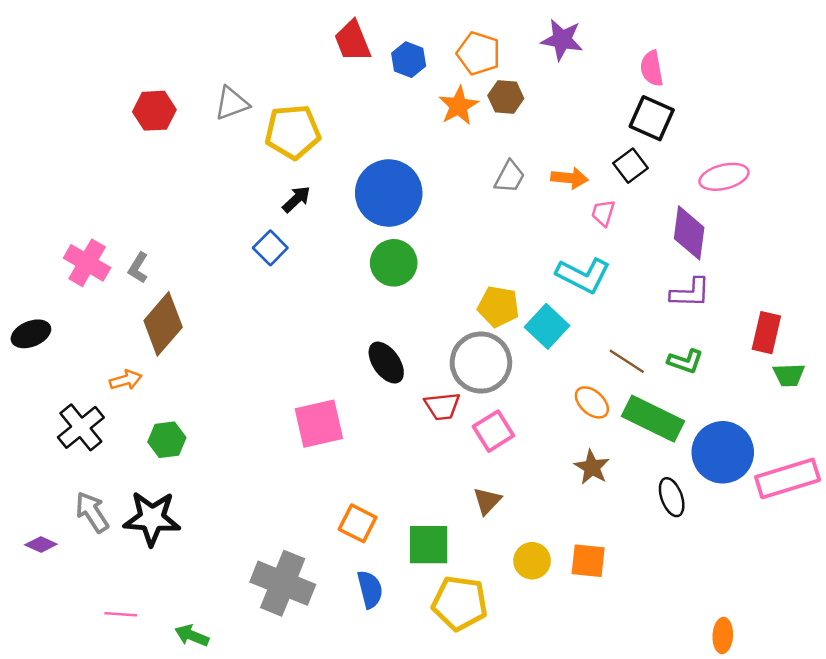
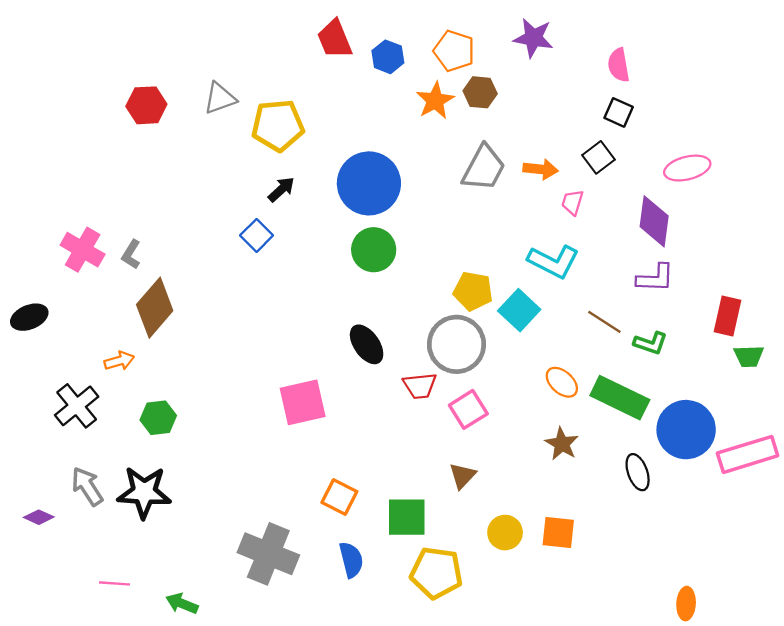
black square: (652, 118) -> (619, 112), size x0.7
gray trapezoid: (510, 177) -> (484, 168), size x1.5
brown line: (627, 361) -> (604, 322), moved

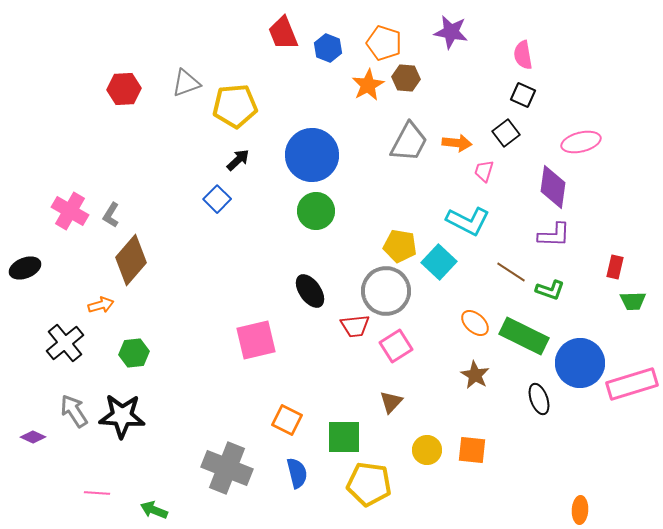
red rectangle: (727, 316) -> (615, 267), size x0.7

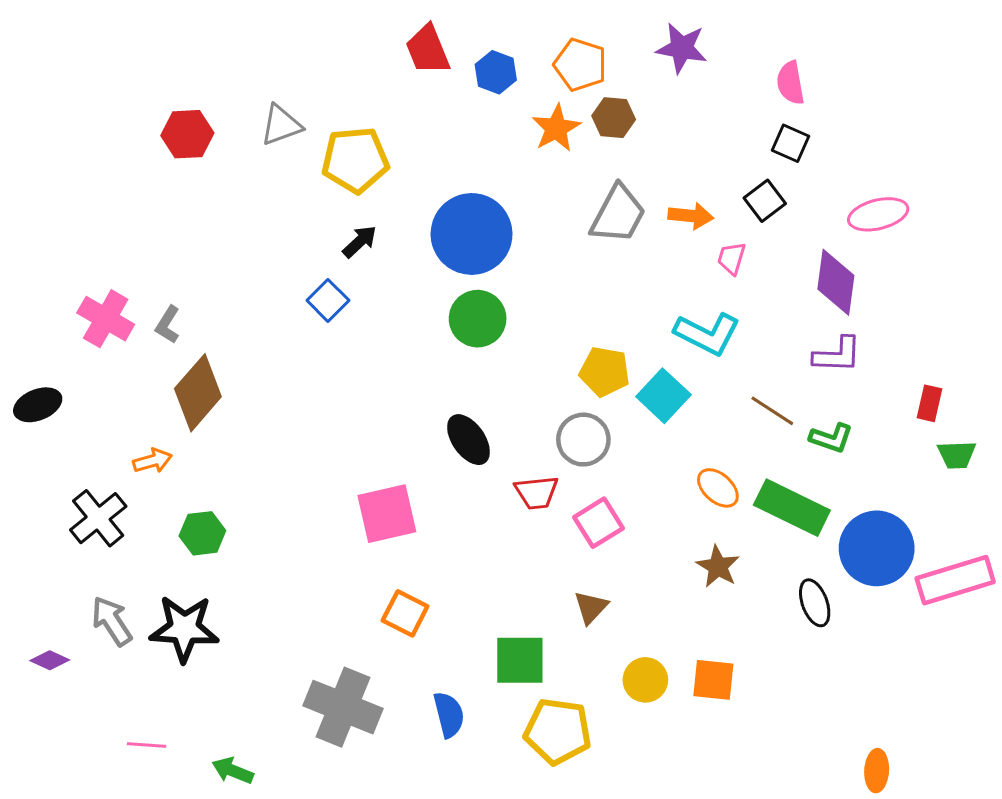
gray circle: (386, 291) -> (583, 440), size x0.7
orange square: (287, 420) -> (405, 613), moved

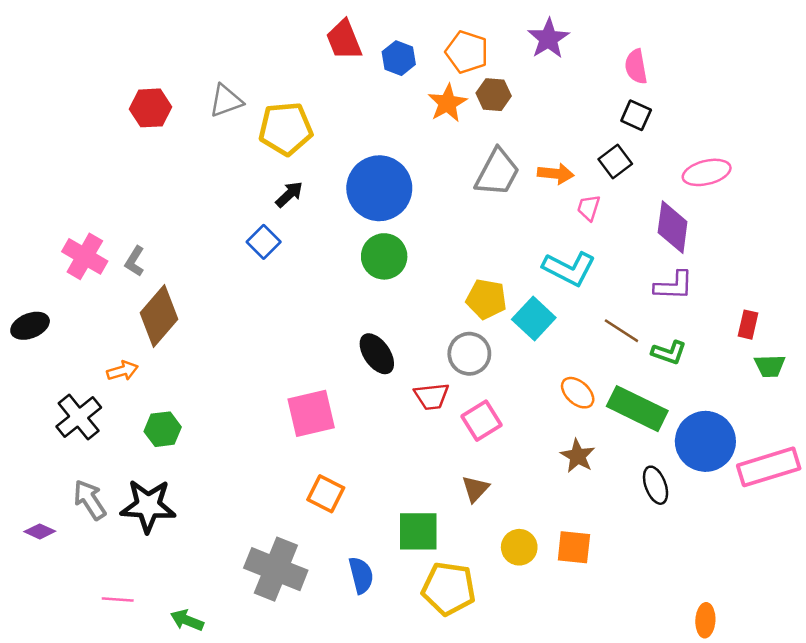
purple star: (682, 48) -> (548, 39), turned 30

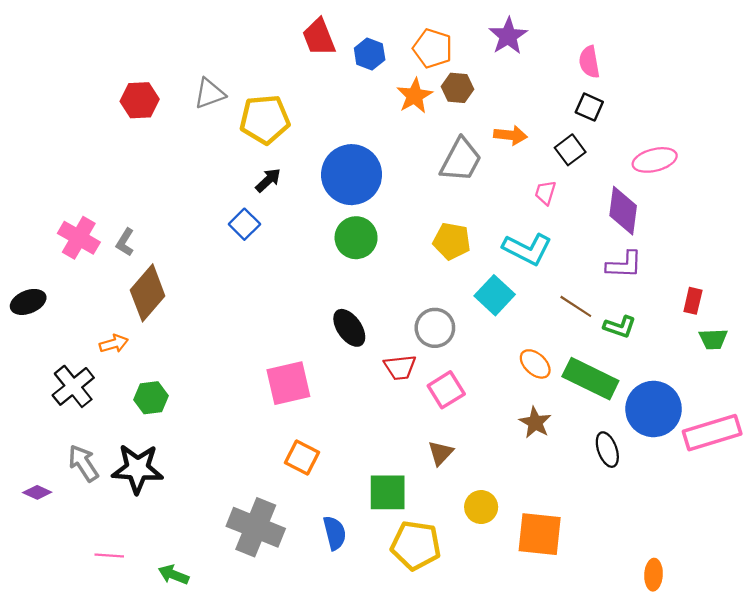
orange arrow: (556, 174) -> (510, 135), moved
yellow pentagon: (486, 299) -> (452, 241), moved
orange square: (574, 547) -> (540, 534), moved, size x1.4

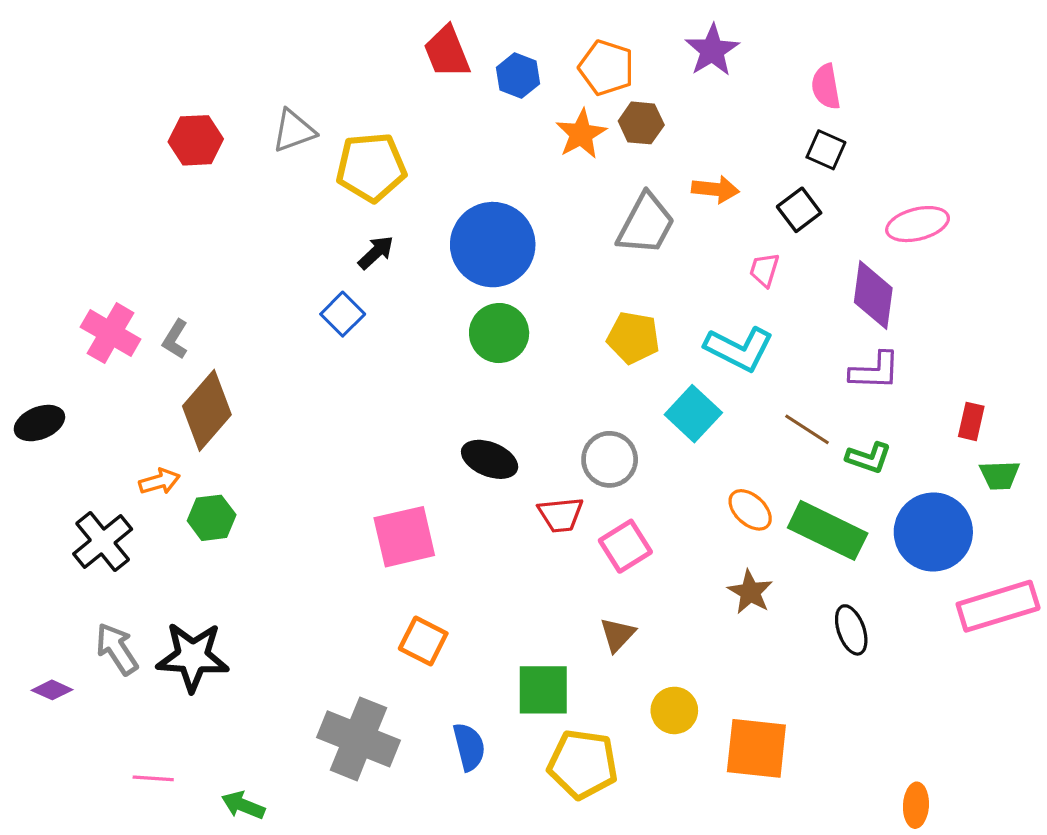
black ellipse: (349, 328) -> (490, 459), turned -33
green hexagon: (151, 398) -> (212, 518), moved
blue circle: (654, 409) -> (933, 532), moved

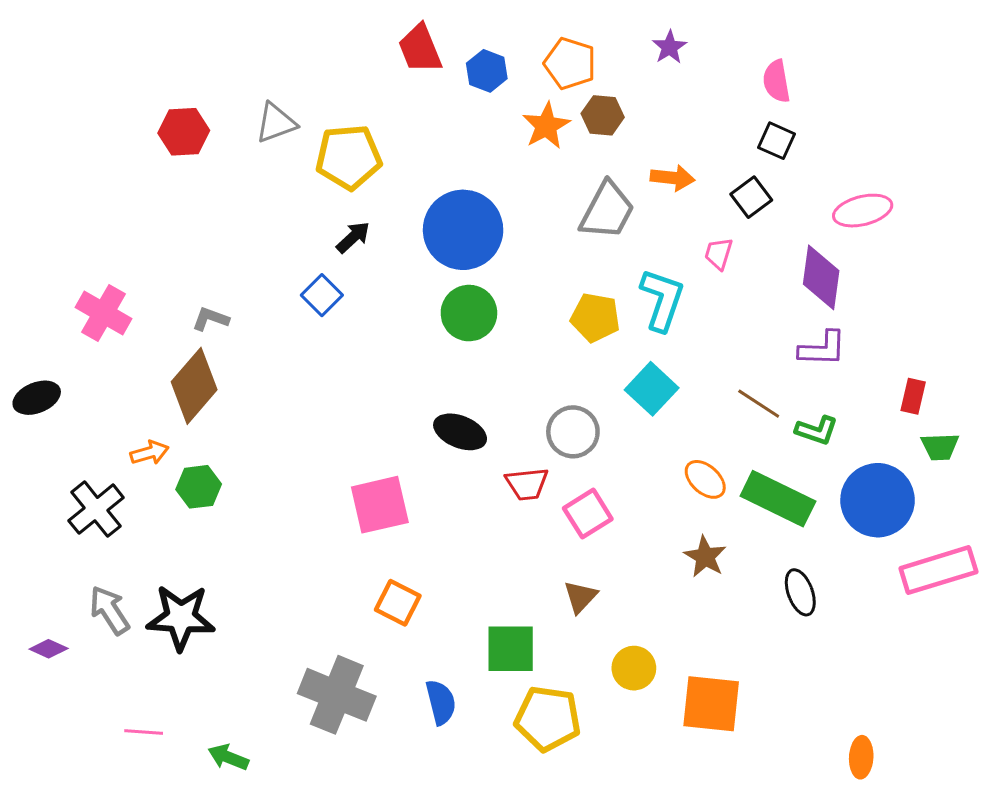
purple star: (712, 50) -> (670, 47), size x0.7
gray L-shape: (175, 339) -> (210, 319), moved, turned 78
cyan L-shape: (739, 349) -> (662, 300), moved, turned -98

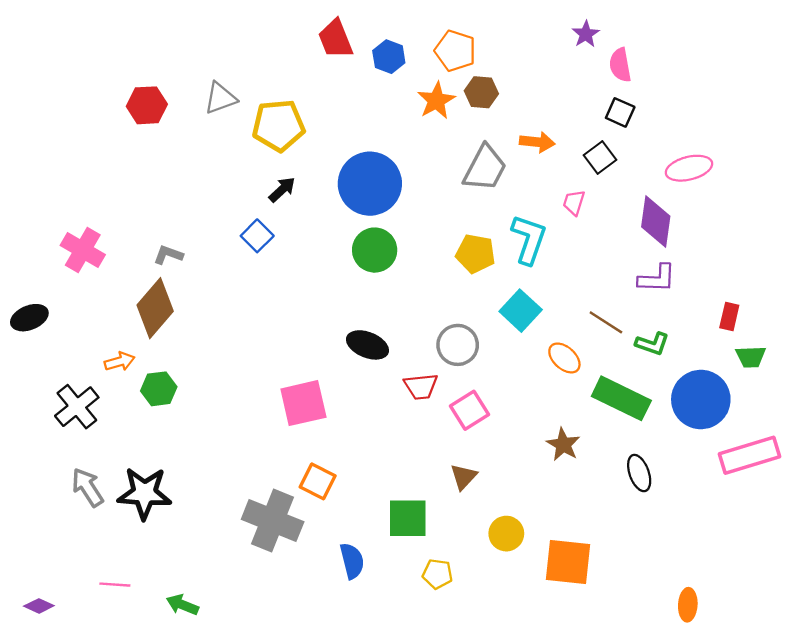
purple star: (670, 47) -> (586, 34), moved
orange ellipse: (705, 479) -> (564, 358), moved
purple diamond: (49, 649) -> (39, 606), moved
gray cross: (337, 695) -> (273, 521), moved
yellow pentagon: (548, 719) -> (437, 574), size x0.6

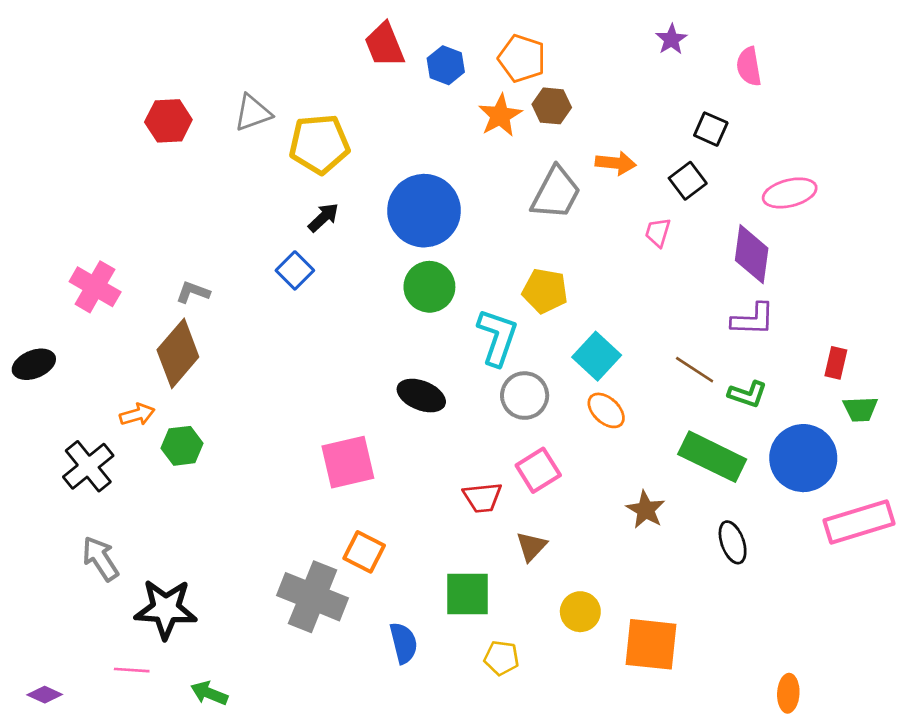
pink semicircle: (620, 65) -> (749, 67), moved
cyan L-shape: (529, 239) -> (497, 337), moved
orange ellipse: (564, 358) -> (606, 410), moved
red trapezoid: (421, 386) -> (482, 497), moved
black star: (144, 493) -> (166, 609), moved

